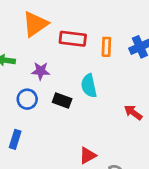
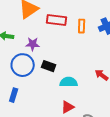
cyan semicircle: (89, 86) -> (69, 82), moved, turned 102
blue circle: (27, 99) -> (23, 65), size x1.5

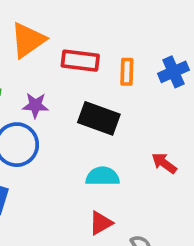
black rectangle: (49, 66) -> (99, 118), moved, size x1.5

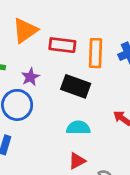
orange rectangle: (127, 72) -> (96, 53), size x1.5
purple star: (35, 105) -> (30, 77), turned -30

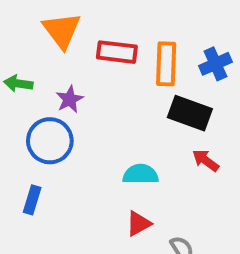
orange triangle: (25, 30) -> (62, 30), turned -32
black rectangle: (76, 86) -> (190, 113), moved

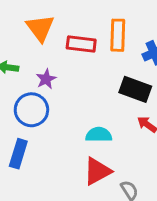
orange rectangle: (166, 64) -> (118, 35), moved
blue rectangle: (32, 200) -> (18, 154), size x1.4
red triangle: (139, 224) -> (97, 171), size x1.5

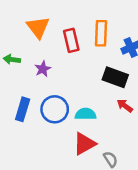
red rectangle: (81, 44) -> (71, 40), turned 70
blue circle: (31, 110) -> (55, 109), moved
blue rectangle: (18, 154) -> (23, 109), moved

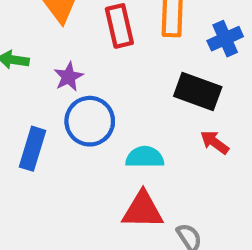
blue circle: (55, 109) -> (90, 121), moved
red triangle: (84, 144) -> (143, 210), turned 30

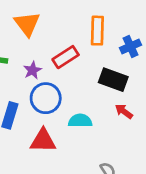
red rectangle: (119, 26) -> (66, 57), moved, turned 70
red triangle: (143, 210) -> (43, 141), moved

